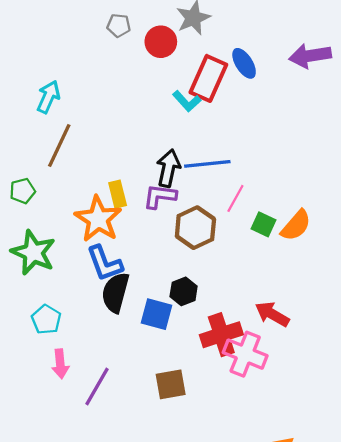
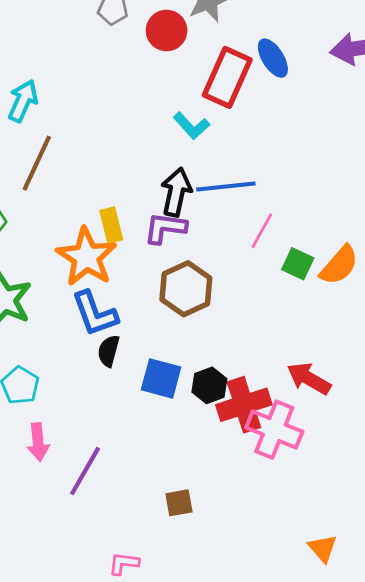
cyan L-shape: (187, 101) -> (191, 126), moved
brown hexagon: (195, 228) -> (186, 289), moved
black hexagon: (184, 291) -> (209, 385), moved
black semicircle: (115, 293) -> (109, 351), size x0.6
brown square: (171, 384) -> (179, 503), moved, size x0.7

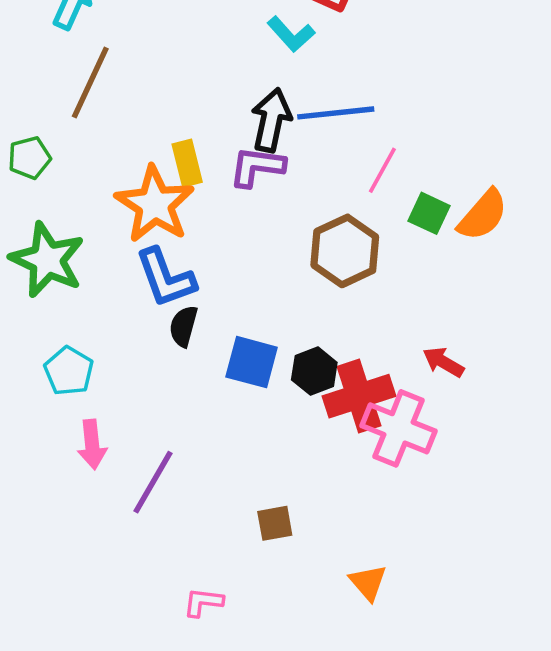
brown hexagon: (186, 289) -> (345, 251), moved
red arrow: (309, 378) -> (443, 362), size x0.7
orange triangle: (323, 548) -> (368, 583), moved

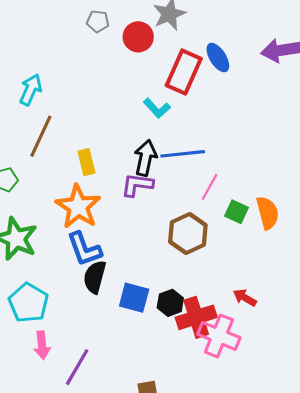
yellow rectangle: (187, 163) -> (86, 162), moved
orange semicircle: (483, 215) -> (268, 213), turned -56
black semicircle: (183, 326) -> (95, 277), size x1.4
cyan pentagon: (69, 371) -> (28, 303), size x1.4

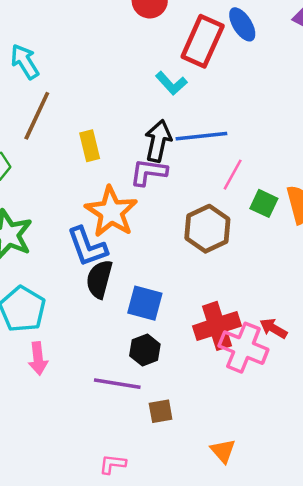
cyan arrow: (31, 90) -> (25, 62), turned -56
orange star: (78, 207) -> (111, 212), moved
red arrow: (245, 298) -> (273, 328), moved
black hexagon: (170, 303) -> (145, 350), moved
purple line: (77, 367) -> (117, 384), moved, turned 69

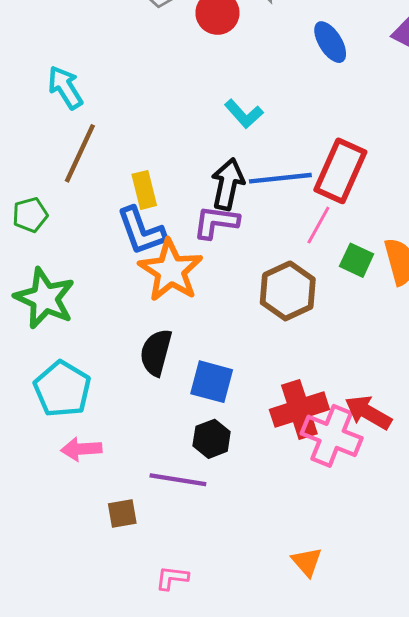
red rectangle: (203, 41) -> (340, 171), moved
blue L-shape: (87, 247) -> (141, 231), moved
red arrow: (273, 328) -> (368, 412), size x1.4
pink arrow: (38, 358) -> (81, 449), turned 92
brown square: (161, 411) -> (122, 513), moved

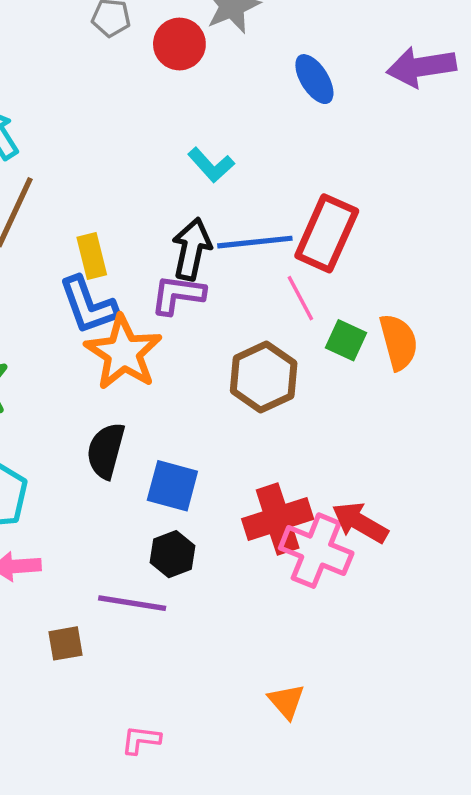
pink line: (318, 225) -> (300, 298), turned -57
pink L-shape: (172, 578) -> (141, 740), moved

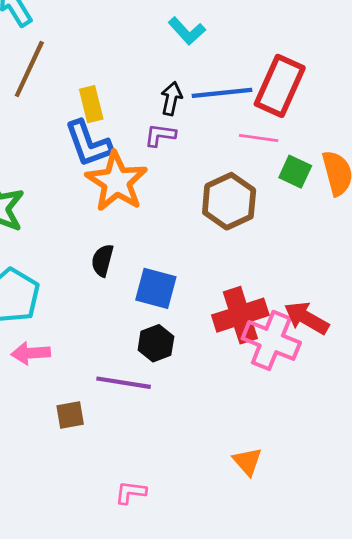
black arrow: (192, 249) -> (171, 99), size x0.7
purple L-shape: (178, 295) -> (160, 135), size x0.7
pink line: (300, 298) -> (259, 138), turned -54
black semicircle: (106, 451) -> (102, 260), size x0.7

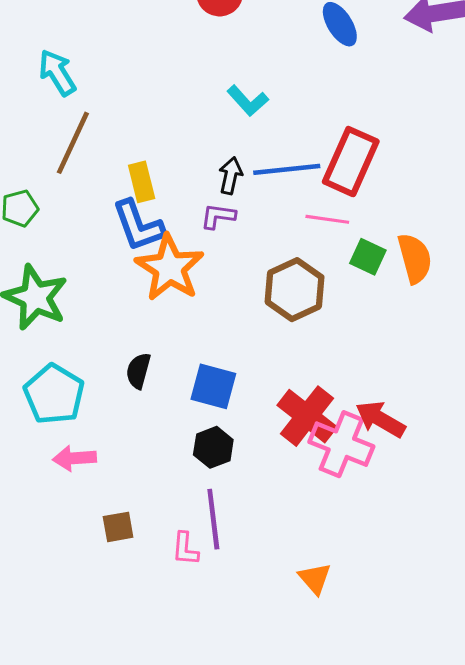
black semicircle: (102, 260) -> (138, 371), moved
red cross: (240, 315) -> (307, 416), turned -34
purple line: (124, 383) -> (213, 519), moved, turned 74
pink L-shape: (131, 492) -> (185, 549), moved, turned -92

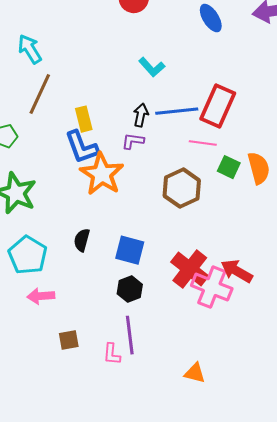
orange triangle: (315, 578) -> (195, 373), turned -35

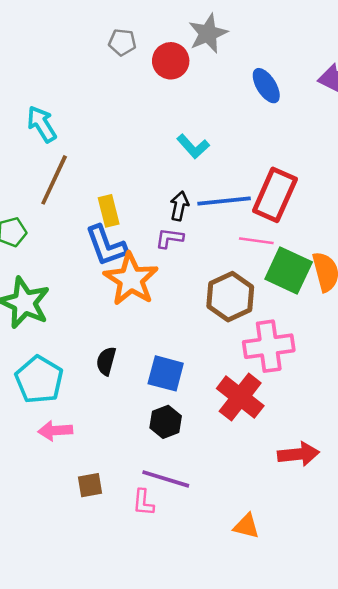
green square: (229, 167) -> (289, 270), size x1.6
red arrow: (237, 271) -> (298, 454), moved, turned 144
pink cross: (212, 287) -> (269, 346), moved, turned -30
purple line: (130, 335) -> (166, 479), turned -66

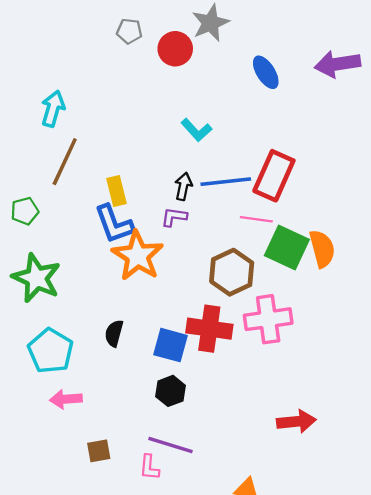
cyan arrow: (42, 124) -> (53, 109), turned 48
red cross: (240, 397) -> (209, 329), moved, turned -30

